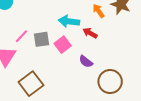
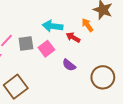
orange arrow: (98, 11) -> (87, 25), moved
brown circle: (110, 82) -> (103, 77), moved

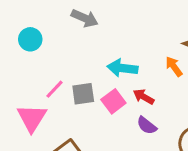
red arrow: (73, 37) -> (144, 97), moved

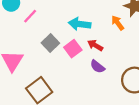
pink line: (54, 89) -> (30, 16), moved
gray square: (83, 94) -> (50, 43), turned -36

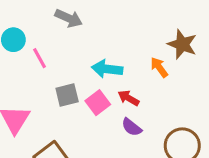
pink line: (30, 16) -> (39, 58), turned -72
gray square: (50, 43) -> (67, 95), turned 30

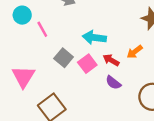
orange arrow: (159, 67) -> (135, 52), moved, turned -91
gray square: (67, 95) -> (64, 58), turned -36

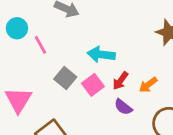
orange arrow: (135, 52) -> (148, 85), moved
red arrow: (111, 60) -> (120, 81), turned -84

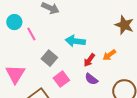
pink square: (93, 85) -> (61, 79), moved
orange arrow: (148, 85) -> (109, 55), moved

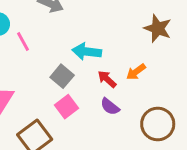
gray square: (49, 58) -> (62, 76), moved
red arrow: (89, 60) -> (107, 79), turned 96

